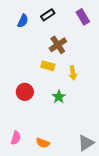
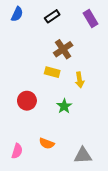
blue semicircle: (23, 21) -> (17, 14), moved
orange semicircle: (43, 143) -> (47, 143), moved
gray triangle: (86, 143) -> (83, 155), moved, turned 30

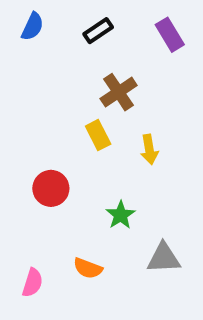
yellow rectangle: (52, 72) -> (98, 135), turned 48
green star: (64, 106) -> (121, 215), moved
gray triangle: (83, 155) -> (164, 258), moved

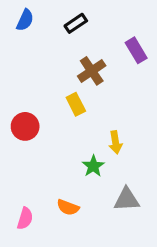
purple rectangle: (170, 35) -> (136, 50), moved
yellow arrow: (149, 149) -> (115, 142), moved
red circle: (51, 188) -> (25, 126), moved

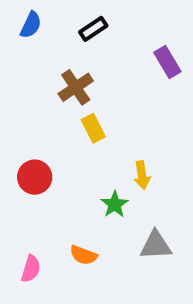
brown cross: (92, 71) -> (76, 87), moved
red circle: (25, 126) -> (35, 177), moved

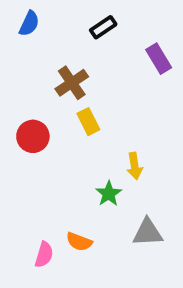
black rectangle: (93, 29) -> (103, 27), moved
red circle: (35, 177) -> (33, 136), moved
pink semicircle: (31, 269) -> (44, 255), moved

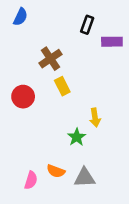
black rectangle: (103, 27) -> (87, 25), moved, turned -36
purple rectangle: (159, 59) -> (112, 42), turned -60
gray triangle: (148, 232) -> (85, 178), moved

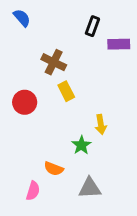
blue semicircle: (20, 17) -> (22, 18), turned -66
brown cross: (51, 59) -> (54, 62), turned -30
orange semicircle: (56, 171) -> (54, 169), moved

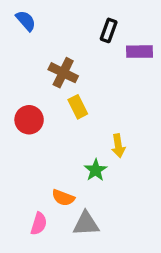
gray triangle: (90, 188) -> (86, 224), moved

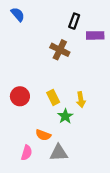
brown cross: (63, 73) -> (60, 50), moved
yellow rectangle: (78, 107) -> (53, 97), moved
red circle: (29, 120) -> (20, 96), moved

